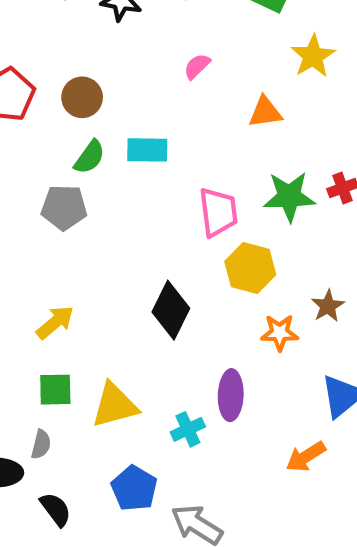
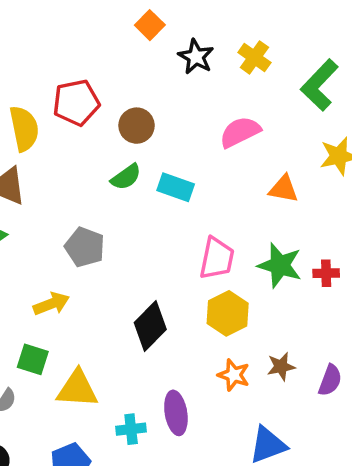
pink semicircle: (197, 66) -> (240, 132), size x1.6
gray pentagon: (64, 207) -> (85, 247), moved
purple ellipse: (231, 395) -> (176, 413), turned -30

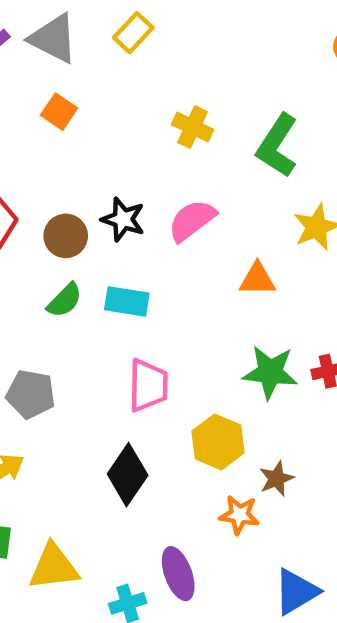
black star: (196, 57) -> (123, 219), moved
pink trapezoid: (217, 258) -> (148, 385), moved
brown star: (281, 366) -> (276, 479), moved

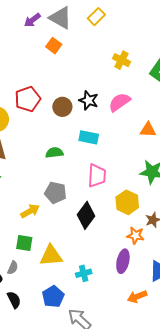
orange square: (59, 112) -> (54, 46), moved
green semicircle: (65, 300) -> (54, 153), moved, turned -144
gray pentagon: (31, 394) -> (55, 193), moved
purple ellipse: (178, 574) -> (123, 261), moved, turned 30

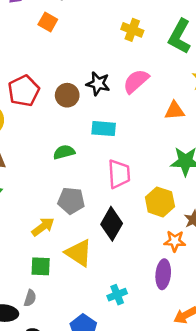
yellow triangle: (51, 256) -> (79, 253), moved, turned 45

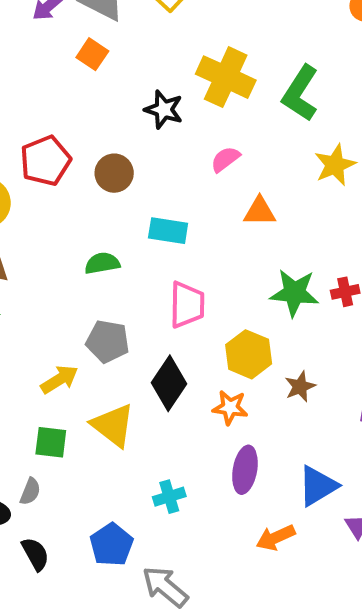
yellow cross: (132, 30) -> (226, 77), size x1.6
pink semicircle: (136, 81) -> (225, 159), size x0.7
black star: (98, 84) -> (164, 110), moved
orange triangle: (174, 111) -> (260, 211), moved
orange star: (175, 241) -> (230, 407), moved

